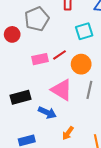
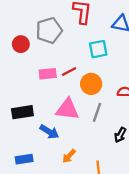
pink triangle: (62, 90) -> (67, 109), turned -30

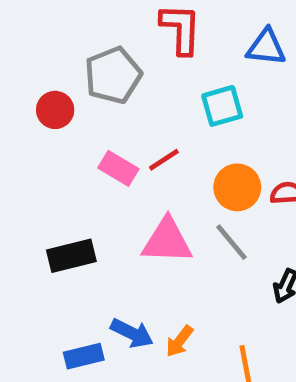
pink rectangle: (48, 74) -> (118, 168), turned 42
orange circle: (91, 84) -> (237, 187), moved
gray line: (97, 112) -> (231, 242), turned -54
blue arrow: (49, 132) -> (132, 333), moved

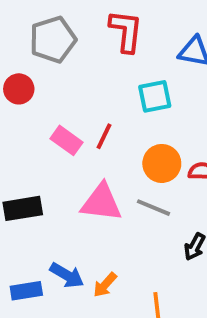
gray pentagon: (113, 75) -> (53, 40), moved
red line: (164, 160) -> (104, 136), turned -36
gray line: (231, 242) -> (154, 208), turned -32

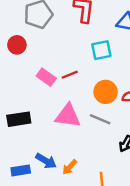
red line: (104, 136) -> (70, 75), turned 42

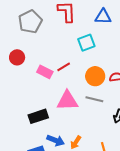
red circle: (17, 45) -> (17, 57), moved
black rectangle: (19, 119) -> (38, 116), moved

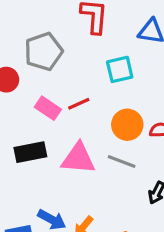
gray pentagon: (30, 22) -> (44, 52), moved
black rectangle: (38, 116) -> (30, 152), moved

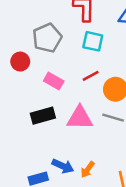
cyan square: (120, 69) -> (93, 41), moved, turned 30
red line: (79, 104) -> (91, 76), moved

